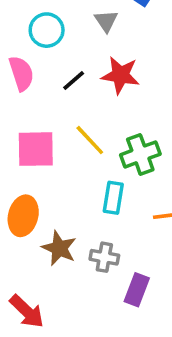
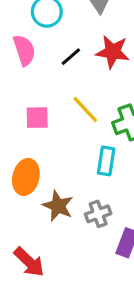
pink square: (36, 149) -> (37, 118), size x0.7
gray cross: (104, 257) -> (98, 214), turned -30

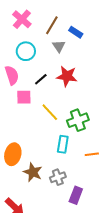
pink square: (37, 118) -> (24, 97), moved

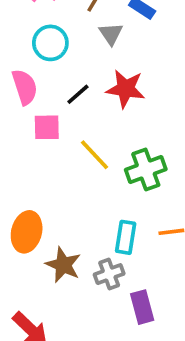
cyan rectangle: (63, 144) -> (126, 237), moved
purple rectangle: (76, 195) -> (142, 307), turned -36

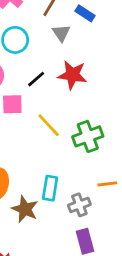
cyan rectangle: (126, 237) -> (50, 188), moved
gray cross: (109, 274) -> (79, 205), moved

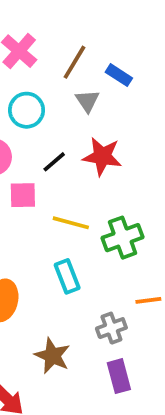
yellow line: (49, 125) -> (71, 223), turned -32
cyan rectangle: (50, 188) -> (67, 276), moved, turned -30
brown star: (25, 209) -> (52, 356), moved

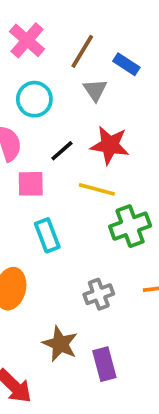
yellow line: (71, 223) -> (97, 189), moved
cyan rectangle: (67, 276) -> (47, 235), moved
gray cross: (111, 328) -> (99, 294), moved
purple rectangle: (119, 376) -> (104, 364), moved

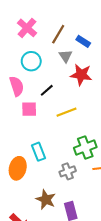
red star: (110, 145) -> (81, 75), moved
yellow line: (97, 189) -> (67, 112), turned -36
green cross: (130, 226) -> (85, 147), moved
cyan rectangle: (47, 235) -> (38, 152), moved

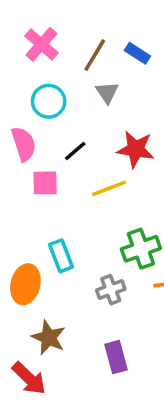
blue rectangle: (83, 41) -> (137, 53), moved
red star: (81, 75) -> (136, 149), moved
brown star: (46, 199) -> (49, 338), moved

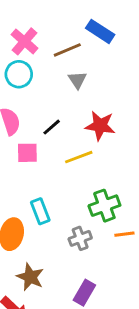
blue rectangle: (137, 53) -> (100, 31), moved, size x1.4
brown line: (95, 55) -> (67, 50), turned 36
cyan circle: (49, 101) -> (19, 74), moved
purple rectangle: (116, 357) -> (84, 293), turned 45

